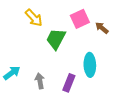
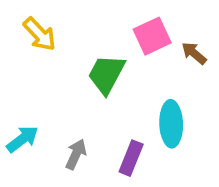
yellow arrow: (34, 18) -> (40, 34), moved
gray arrow: (40, 81) -> (76, 154), turned 35

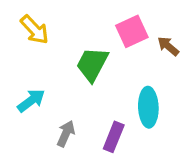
cyan arrow: (22, 139) -> (31, 101), moved

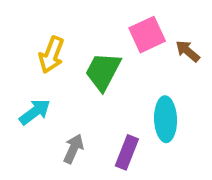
yellow arrow: (35, 30) -> (51, 55), moved, turned 64

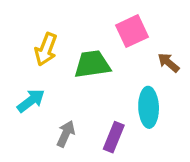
brown arrow: (188, 51) -> (168, 63), moved
green trapezoid: (103, 71) -> (92, 64), turned 54

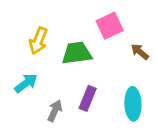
cyan ellipse: (149, 107) -> (133, 104), moved
purple rectangle: (114, 137) -> (88, 98), moved

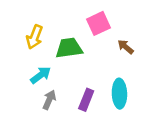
cyan arrow: (26, 83) -> (41, 75), moved
purple rectangle: (88, 98) -> (86, 100), moved

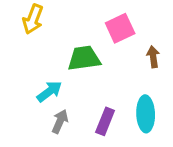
yellow arrow: (34, 37) -> (33, 19), moved
brown arrow: (126, 47) -> (153, 57), turned 42

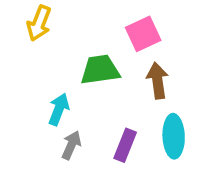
brown arrow: (153, 57) -> (157, 81), moved, size x1.4
cyan arrow: (49, 91) -> (59, 109), turned -32

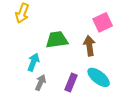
pink square: (143, 34) -> (103, 22), moved
cyan ellipse: (174, 136) -> (99, 77), turned -50

